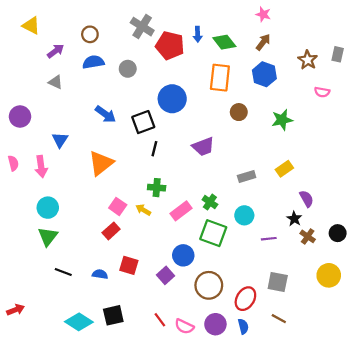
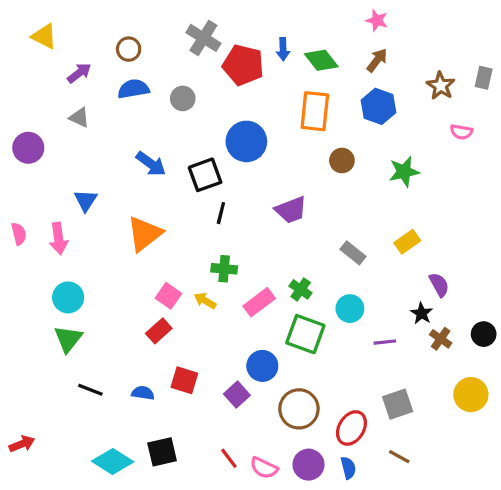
purple circle: (20, 117) -> (28, 148), moved
gray rectangle: (247, 176) -> (353, 253), turned 56
gray square: (278, 282) -> (398, 404), turned -30

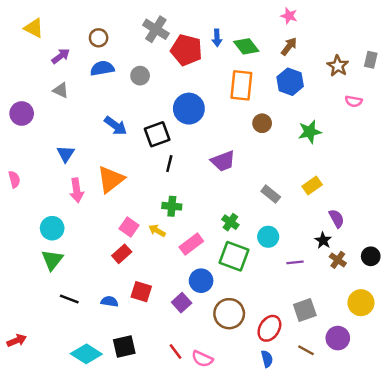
pink arrow: (59, 239) -> (77, 190), moved
pink rectangle: (259, 302) -> (191, 244), moved
purple circle: (308, 465) -> (338, 338), moved

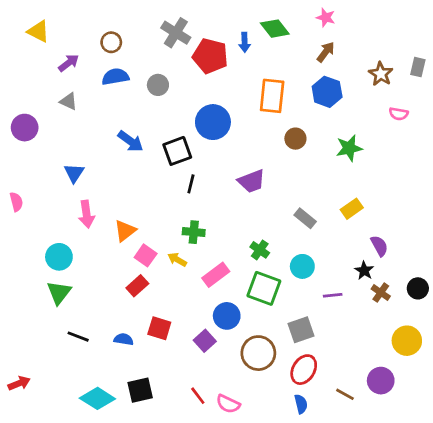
green diamond: (246, 46) -> (275, 29), moved
orange triangle: (111, 179) -> (125, 231), moved, size x0.7
gray square: (305, 310) -> (301, 330), moved

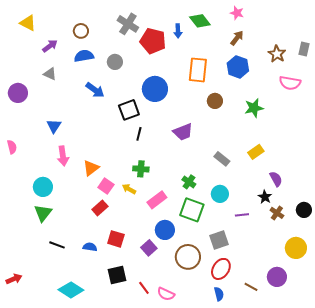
pink semicircle: (399, 114) -> (290, 83), size x1.5
blue arrow: (130, 141) -> (95, 90), moved
black square: (140, 390) -> (117, 275), moved

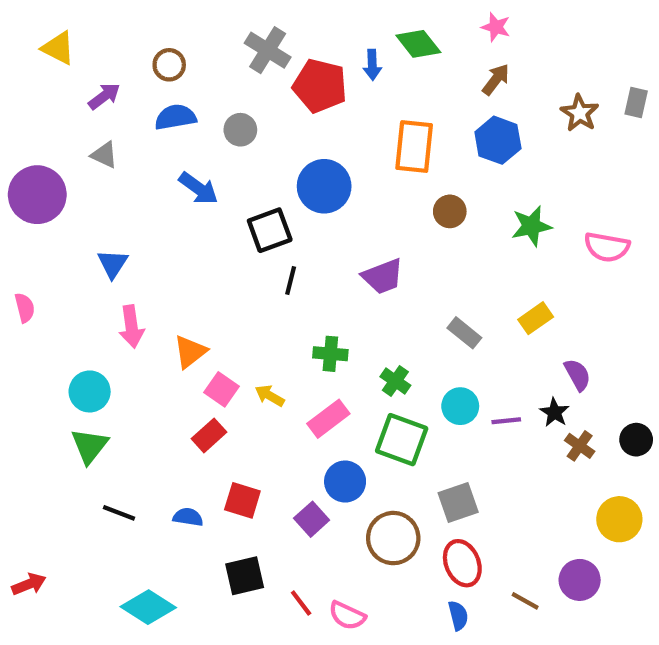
pink semicircle: (290, 83) -> (607, 247), moved
purple circle: (18, 93) -> (37, 195), size x1.4
green cross: (141, 169) -> (330, 354), moved
purple line: (242, 215) -> (506, 421), moved
red ellipse: (221, 269) -> (462, 563), turned -55

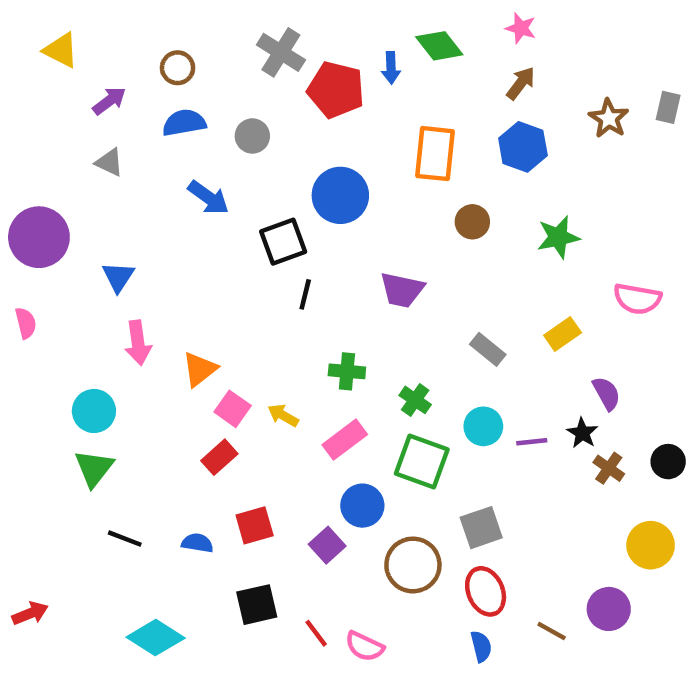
purple circle: (37, 195) -> (39, 237), moved
pink semicircle: (607, 247) -> (637, 299), moved
purple trapezoid: (383, 276) -> (402, 290), turned 33
red square: (242, 500) -> (255, 525), turned -33

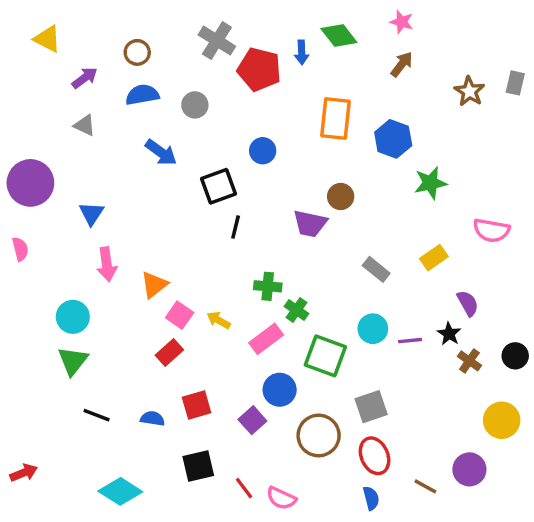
blue hexagon: (523, 147) -> (393, 139), moved
blue circle: (340, 195) -> (263, 151), size x0.6
brown circle: (472, 222) -> (341, 196), moved
green cross: (415, 400) -> (297, 310), moved

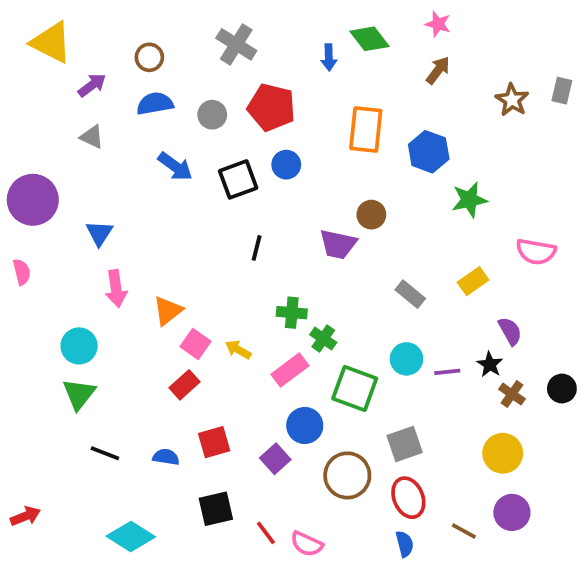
yellow triangle: (47, 39) -> (51, 43), size x1.4
red pentagon: (259, 69) -> (271, 107), moved
black square: (219, 186) -> (238, 179), moved
yellow circle: (502, 420) -> (503, 453), moved

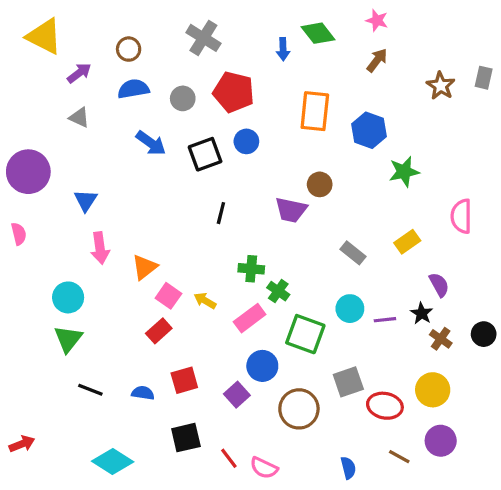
pink semicircle: (536, 252) -> (461, 216), turned 80
red ellipse: (408, 498) -> (385, 406), moved, turned -56

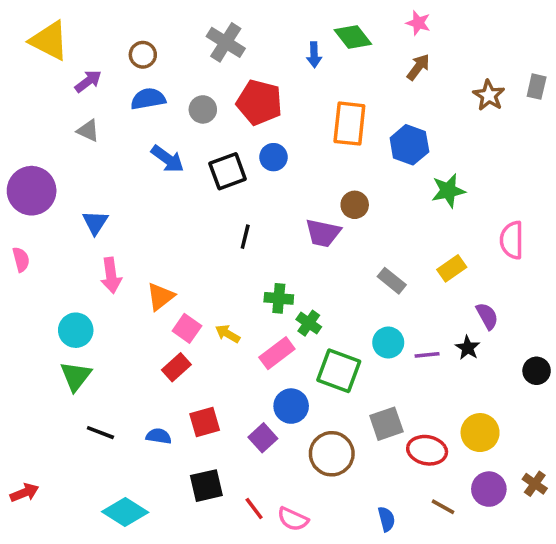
brown cross: (441, 339) -> (535, 484), moved

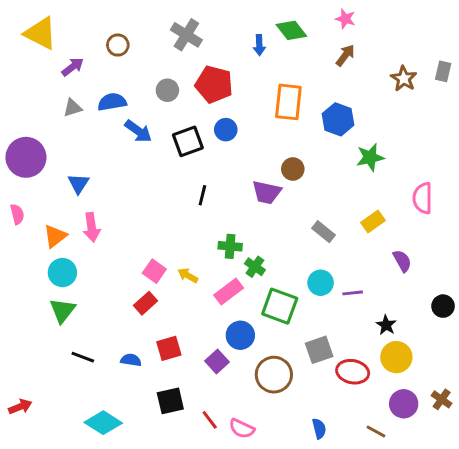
blue semicircle: (148, 99) -> (112, 102), moved
gray triangle: (88, 131) -> (73, 108), turned -42
orange triangle: (160, 297) -> (55, 236), moved
black star: (468, 348) -> (386, 325), moved
brown line: (443, 507) -> (376, 431), moved

